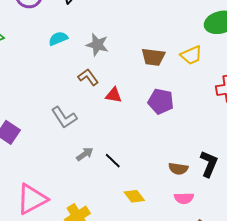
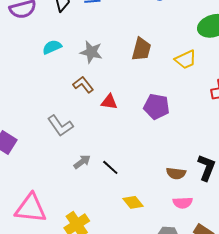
brown trapezoid: (153, 57) -> (141, 49), moved, turned -80
pink triangle: (32, 199) -> (31, 208), turned 36

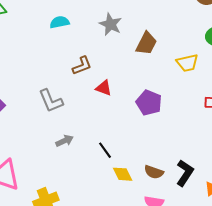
gray star: (91, 52) -> (110, 24), moved
brown L-shape: (83, 85) -> (82, 66), turned 95
black line: (110, 167) -> (105, 150), moved
yellow diamond: (133, 202) -> (123, 174), moved

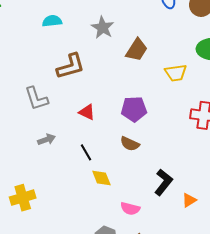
brown L-shape: (82, 66) -> (71, 66), size x1.4
red triangle: (104, 88) -> (87, 112), moved
purple pentagon: (149, 103) -> (134, 109), turned -30
brown semicircle: (154, 172) -> (130, 144), moved

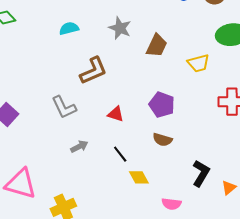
purple pentagon: (134, 109) -> (162, 105), turned 30

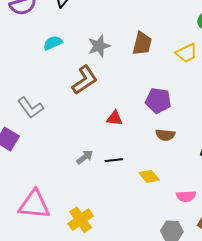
gray star: (120, 28) -> (99, 46), moved, turned -30
gray L-shape: (64, 107) -> (31, 108), moved
black line: (120, 154) -> (114, 160), moved, turned -48

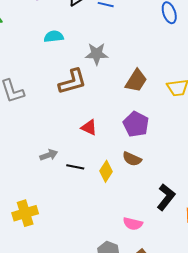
brown trapezoid: (142, 44) -> (136, 81), moved
yellow diamond: (149, 176) -> (106, 171), moved, turned 55

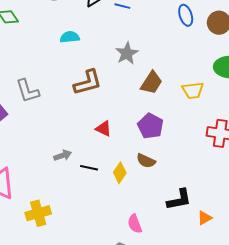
gray star: (97, 54) -> (127, 53), moved, turned -30
black L-shape: (166, 197) -> (179, 200), turned 40
pink semicircle: (133, 224) -> (135, 224), moved, turned 54

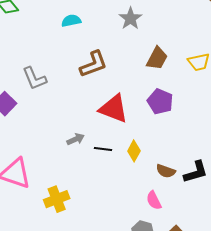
gray star: (127, 53) -> (130, 18), moved
red triangle: (104, 129) -> (114, 109), size x1.8
brown semicircle: (146, 161) -> (166, 171), moved

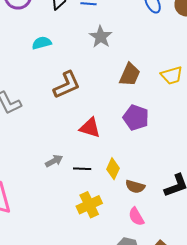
red triangle: (114, 109) -> (90, 128), size x0.7
brown semicircle: (166, 171) -> (135, 187), moved
yellow cross: (57, 199) -> (89, 205), moved

